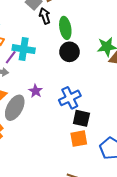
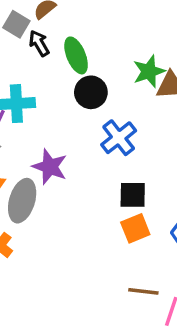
purple star: (36, 91) -> (50, 167), size x1.5
blue cross: (70, 98) -> (119, 138), moved

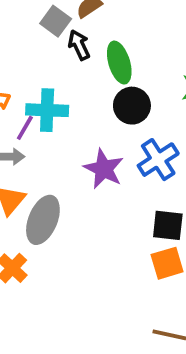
purple star: (50, 167) -> (104, 169), moved

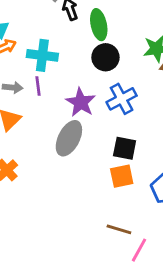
purple line: (25, 128) -> (38, 86), moved, turned -42
gray ellipse: (43, 220) -> (69, 138), moved

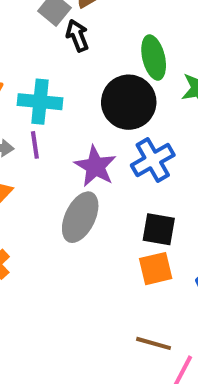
green ellipse: (99, 25) -> (154, 58), moved
black circle: (105, 57) -> (129, 102), size x1.4

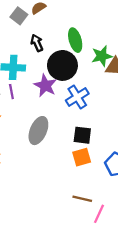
black arrow: (77, 36) -> (37, 43), moved
purple star: (95, 166) -> (45, 85), moved

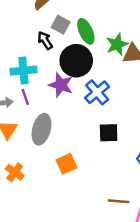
gray square: (19, 16) -> (61, 25), moved
gray ellipse: (38, 131) -> (42, 129), moved
orange square: (82, 157) -> (67, 164), moved

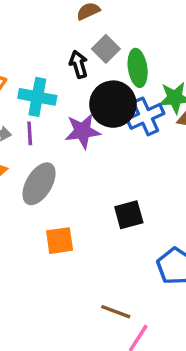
purple star: (61, 85) -> (83, 131), turned 30
blue cross: (97, 92) -> (145, 116), moved
black square: (109, 133) -> (129, 215), turned -30

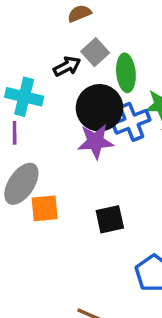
black arrow: (79, 64) -> (67, 66), turned 76
purple star: (83, 131) -> (95, 141), moved
orange square: (60, 241) -> (45, 208), moved

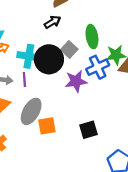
gray square: (95, 52) -> (69, 49), moved
black arrow: (67, 66) -> (52, 22), moved
black circle: (99, 108) -> (49, 59), moved

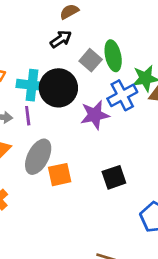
gray square: (69, 49) -> (91, 60), moved

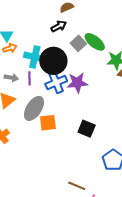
green ellipse: (113, 56) -> (95, 42), turned -45
blue cross: (122, 95) -> (56, 83), moved
black square: (114, 177) -> (87, 129), turned 36

